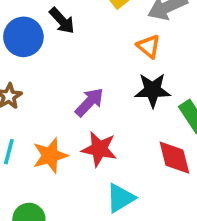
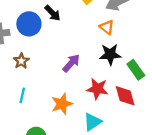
red star: (99, 149) -> (97, 89), moved
orange star: (50, 155) -> (62, 104), moved

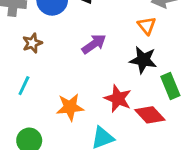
purple arrow: (71, 63) -> (94, 44), moved
red diamond: (125, 96) -> (150, 115), turned -40

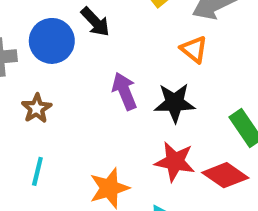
purple arrow: (94, 44) -> (124, 91), turned -65
black star: (143, 60) -> (175, 103), moved

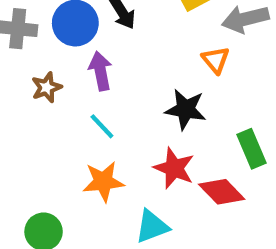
purple arrow: (124, 91) -> (100, 71), moved
cyan line: (37, 171) -> (102, 126), moved, turned -68

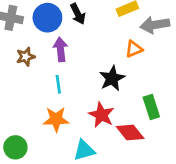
orange triangle: (216, 60) -> (134, 49), turned 42
black star: (186, 109) -> (112, 78), turned 30
cyan line: (102, 126) -> (58, 84), turned 30

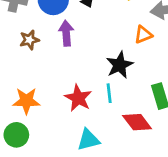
cyan line: (58, 84) -> (109, 93), moved
red star: (101, 115) -> (78, 98), moved
orange star: (56, 119) -> (26, 101), moved

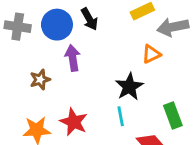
brown star: (29, 40) -> (40, 80), moved
red star: (78, 98) -> (74, 122), moved

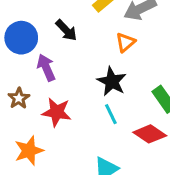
black arrow: (89, 19) -> (66, 30), moved
red star: (74, 122) -> (57, 112), moved

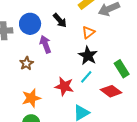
orange triangle: (125, 42) -> (88, 32), moved
red star: (57, 112) -> (64, 86), moved
cyan line: (111, 114) -> (86, 77), turned 64

